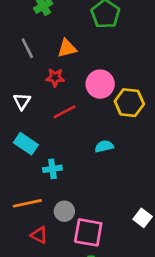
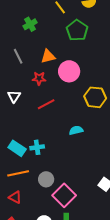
pink circle: (100, 84) -> (69, 71), moved
cyan rectangle: (26, 144) -> (17, 148), moved
pink square: (88, 232) -> (64, 195), turned 35
red triangle: (39, 235) -> (15, 197), moved

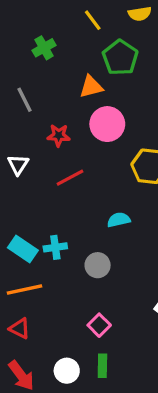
orange triangle: (48, 56) -> (91, 87), moved
gray circle: (46, 179) -> (98, 265), moved
pink square: (64, 195) -> (99, 325), size x0.6

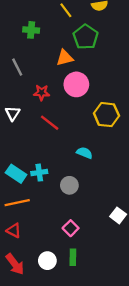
green cross: (44, 48) -> (31, 30), turned 35
red line: (70, 178) -> (50, 123), turned 66
cyan semicircle: (119, 220) -> (84, 153), turned 35

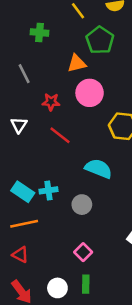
cyan semicircle: (84, 153) -> (99, 169), size x1.5

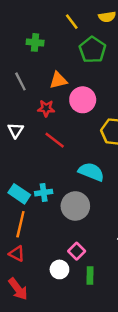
orange triangle: (77, 63) -> (58, 80), moved
gray circle: (82, 205) -> (75, 206), size x1.5
orange line: (24, 224) -> (20, 224), turned -65
green rectangle: (86, 284) -> (90, 276), moved
white circle: (57, 288) -> (59, 269), moved

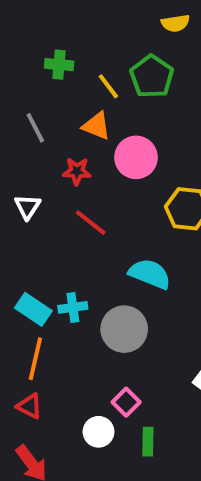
yellow line: (72, 22) -> (108, 86), moved
orange triangle: (58, 80) -> (97, 126), turned 36

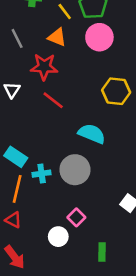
pink circle: (136, 157) -> (99, 37), moved
red star: (77, 171) -> (44, 67), size x1.5
cyan cross: (73, 307) -> (42, 174), moved
green rectangle: (148, 442) -> (102, 252), moved

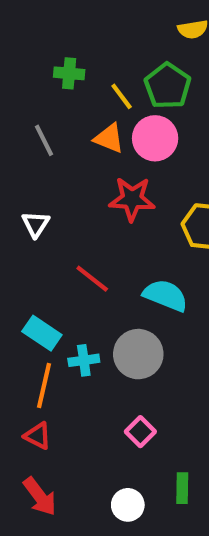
pink circle: (99, 37) -> (155, 138), moved
red star: (44, 67) -> (132, 199), moved
red line: (53, 100) -> (92, 279), moved
white circle: (58, 237) -> (128, 505), moved

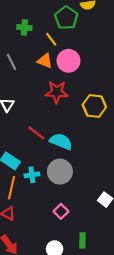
green pentagon: (168, 86) -> (66, 18), moved
cyan semicircle: (166, 295) -> (61, 141), moved

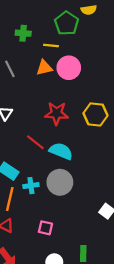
yellow line: (51, 39) -> (51, 45), turned -48
orange triangle: (45, 61) -> (44, 68), turned -35
red star: (57, 92) -> (57, 113), moved
pink square: (61, 211) -> (45, 228), moved, turned -32

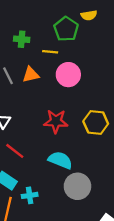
orange triangle: (44, 68) -> (31, 75), moved
red line: (35, 142) -> (15, 151), moved
gray circle: (60, 182) -> (77, 186), moved

